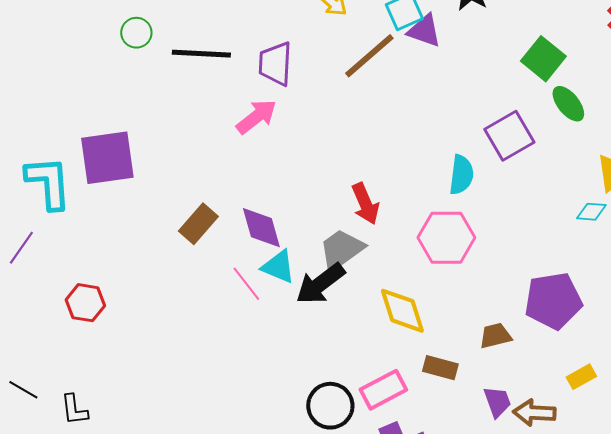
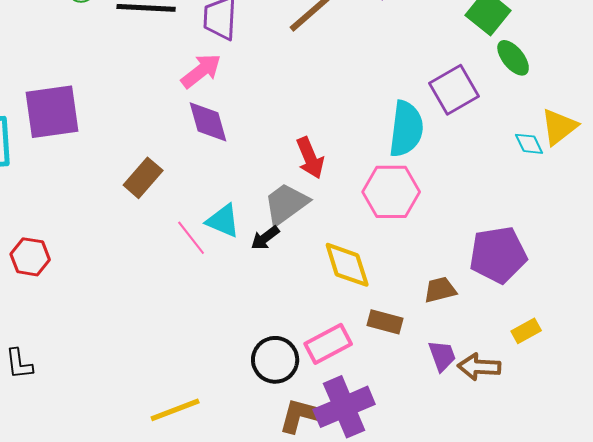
cyan semicircle: (461, 175) -> (406, 129), size x1.4
cyan diamond: (591, 212) -> (529, 144), moved, turned 60
purple diamond: (261, 228) -> (208, 122), moved
black arrow: (320, 284) -> (265, 238), size x0.6

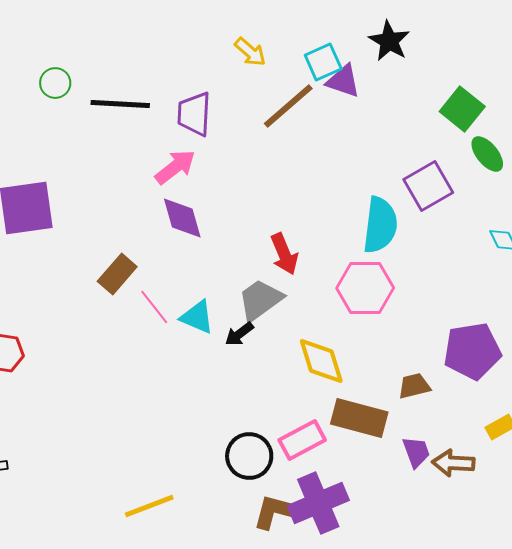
pink line: (191, 238) -> (154, 307), moved
brown rectangle: (385, 322) -> (359, 418), size x1.6

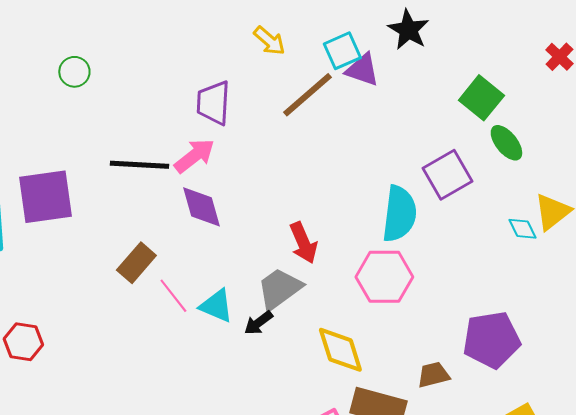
black line: (120, 104) -> (139, 165), moved

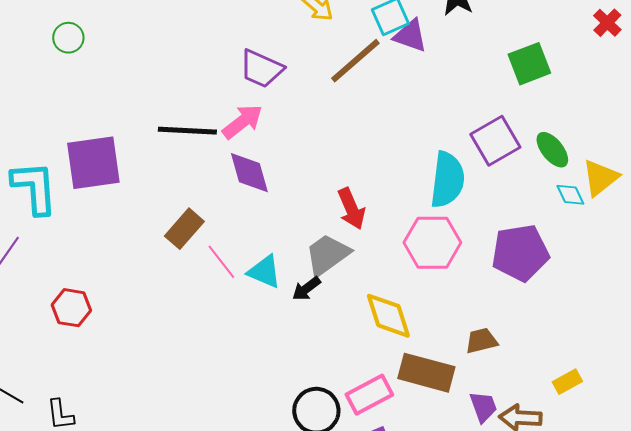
green circle: (74, 72) -> (68, 38), moved
green square: (481, 98) -> (529, 64), turned 30
purple trapezoid: (213, 103) -> (261, 69), turned -69
green ellipse: (506, 143) -> (552, 150), moved
purple pentagon: (491, 340) -> (520, 253), moved

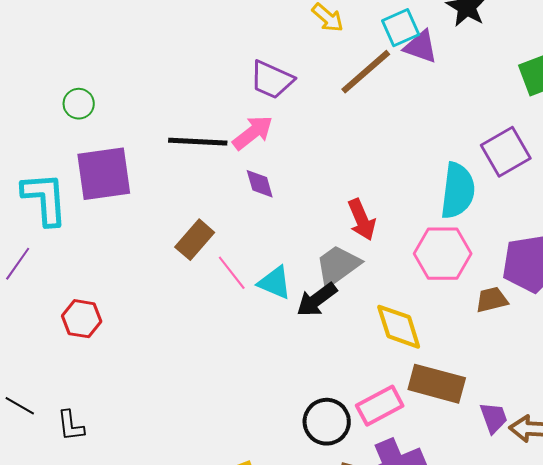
green circle: (68, 38) -> (79, 104), moved
purple diamond: (249, 173) -> (260, 184), size x0.7
black arrow: (306, 289) -> (317, 300), size x1.4
brown trapezoid: (481, 341) -> (492, 300), moved

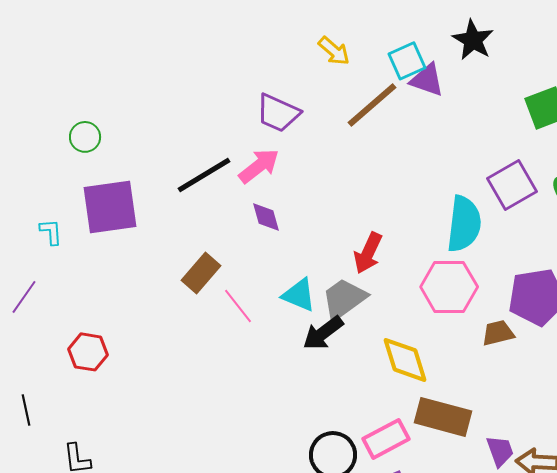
black line: (198, 142) -> (204, 175), turned -34
cyan L-shape: (45, 199) -> (51, 232), size x0.5
red arrow: (362, 220) -> (368, 253), turned 48
cyan triangle: (275, 283) -> (299, 295), moved
black line: (20, 406) -> (26, 410), moved, turned 48

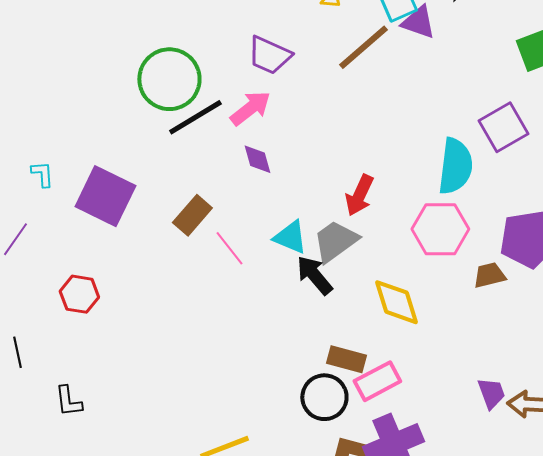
green circle: (85, 137) -> (169, 79), moved, size x2.0
purple square: (110, 207) -> (105, 196), moved, turned 34
black arrow: (323, 333) -> (314, 275), turned 87
brown rectangle: (443, 417) -> (346, 359), moved, size x0.7

